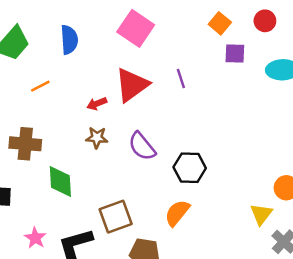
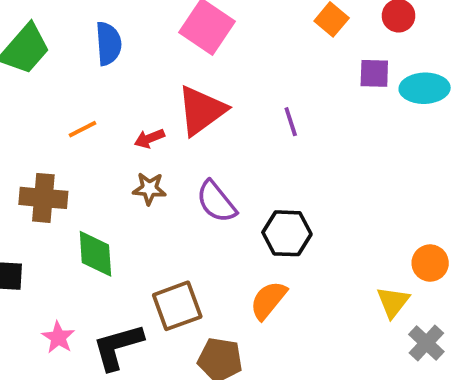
purple square: (235, 53) -> (374, 73), moved
purple line: (181, 79) -> (291, 122), moved
orange line: (40, 86) -> (82, 129), moved

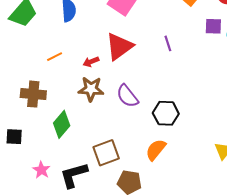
purple line: (291, 122) -> (168, 43), moved
brown star: (149, 189) -> (91, 89), size x1.4
green diamond: (95, 254) -> (62, 124), turned 44

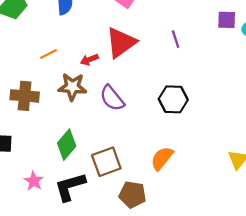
brown star: (91, 89) -> (72, 87), moved
purple semicircle: (127, 96) -> (112, 98), moved
black hexagon: (166, 113) -> (173, 99), moved
green diamond: (62, 124) -> (67, 145), moved

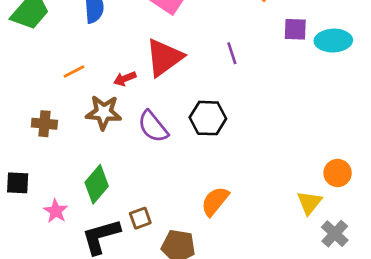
brown cross: (25, 96) -> (44, 124), size x0.7
black hexagon: (173, 99) -> (208, 118), moved
brown square: (106, 162) -> (140, 218), moved, size x0.6
pink star: (34, 181) -> (56, 211), moved

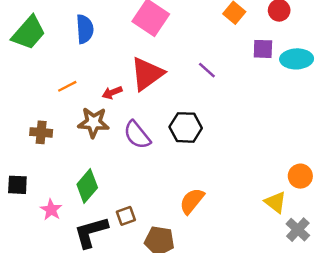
purple line: (232, 53) -> (207, 70), turned -30
yellow triangle: (309, 203) -> (275, 202), turned -30

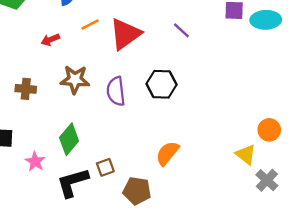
orange line: (67, 86) -> (90, 25), moved
red arrow: (112, 93) -> (50, 40), moved
purple semicircle: (137, 135) -> (116, 91), turned 32

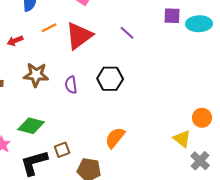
purple semicircle: (116, 91) -> (71, 85), size x0.7
green diamond: (69, 139) -> (31, 126), turned 64

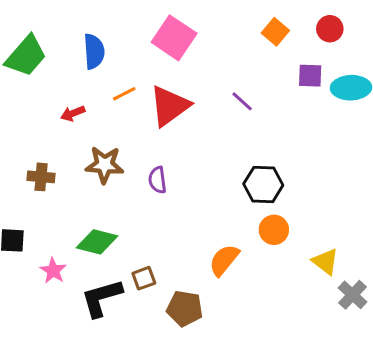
black hexagon: (110, 79) -> (263, 184), moved
orange circle: (202, 118) -> (274, 230), moved

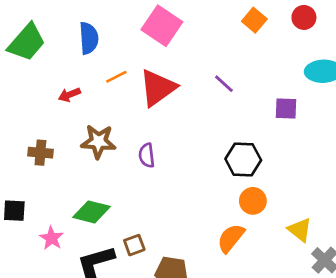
purple square: (310, 76) -> (286, 108), moved
orange semicircle: (224, 260) -> (231, 238), moved

